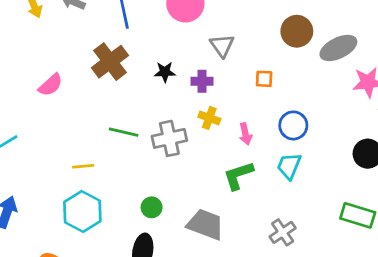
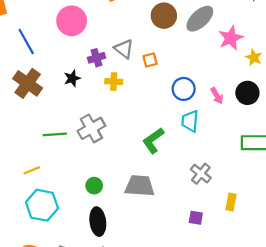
gray triangle: (222, 46) -> (124, 49), moved
purple cross: (202, 81) -> (96, 58), moved
yellow cross: (209, 118) -> (114, 82), moved
pink arrow: (245, 134) -> (217, 96), moved

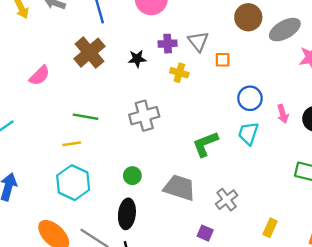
green line: (55, 134) -> (85, 117), moved
gray cross: (201, 174) -> (227, 200), moved
purple square: (196, 218) -> (205, 233), moved

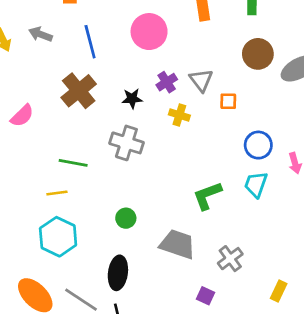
purple cross: (168, 44) -> (167, 82), turned -30
gray cross: (144, 116) -> (126, 143), moved, turned 32
green circle: (132, 176) -> (126, 218), moved

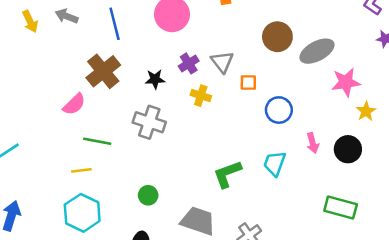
pink semicircle: (22, 116) -> (74, 104), moved
blue circle: (258, 145) -> (279, 110), moved

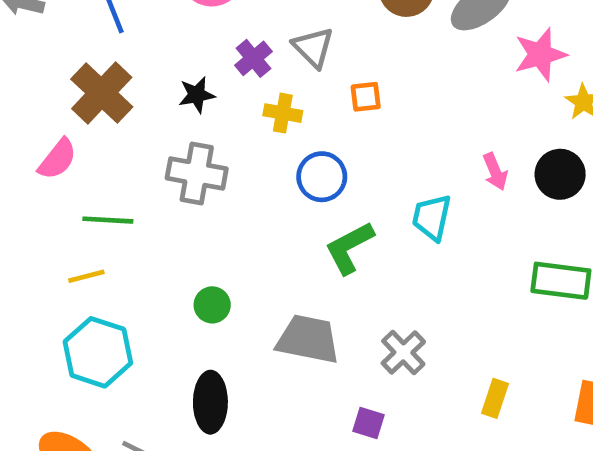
orange square: (248, 82) -> (366, 97), moved
blue circle: (279, 110) -> (322, 177), moved

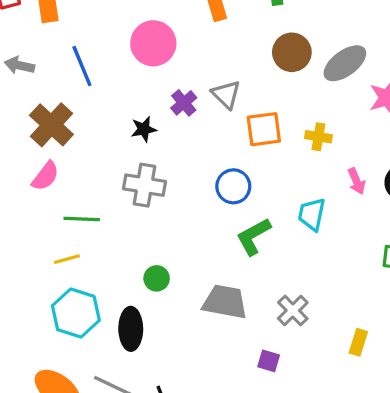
brown cross: (102, 93) -> (51, 125), moved
orange square: (366, 97) -> (264, 129), size x1.6
yellow cross: (283, 113) -> (318, 137), moved
black ellipse: (210, 402) -> (131, 329), moved

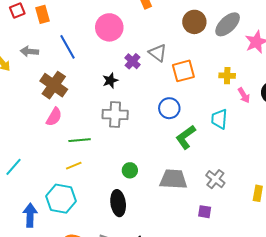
yellow cross: (318, 137) -> (227, 76), moved
cyan hexagon: (76, 313) -> (61, 199), moved

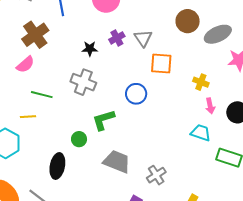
cyan trapezoid: (219, 119) -> (201, 133), moved, turned 85
green L-shape: (186, 137) -> (103, 120), moved

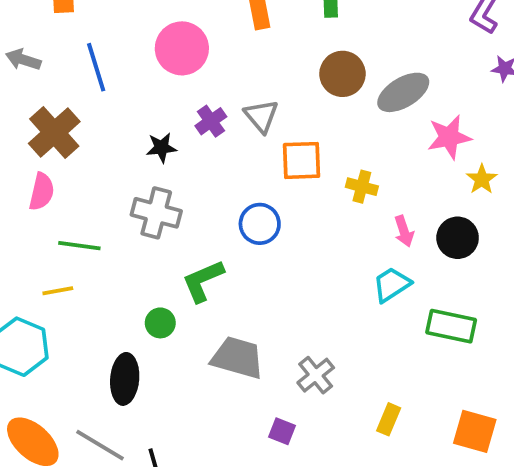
pink semicircle: (25, 64) -> (42, 192), turned -30
yellow cross: (201, 82) -> (362, 187), moved
cyan trapezoid: (201, 133) -> (392, 285), turned -45

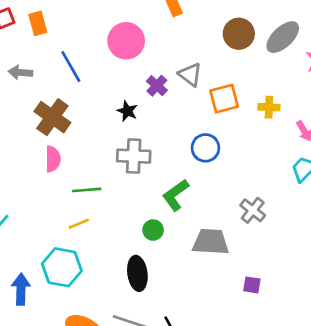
black star: (161, 148) -> (127, 111), turned -30
gray cross: (316, 375) -> (253, 210), moved

